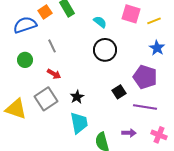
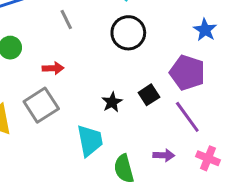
gray line: (52, 46) -> (66, 20), moved
red arrow: (54, 74) -> (53, 68), turned -32
black star: (77, 97) -> (112, 102), moved
purple line: (145, 107) -> (187, 117), turned 45

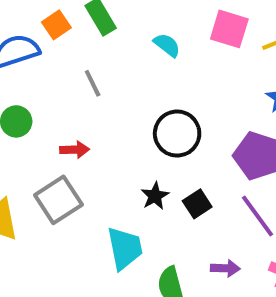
black circle: (128, 33) -> (177, 134), moved
black square: (149, 95) -> (197, 204), moved

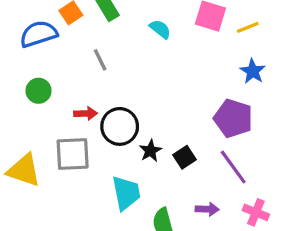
black circle: (177, 134) -> (120, 126), moved
gray square: (58, 200) -> (73, 154), turned 30

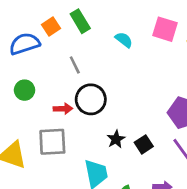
black circle: (120, 126) -> (91, 99), moved

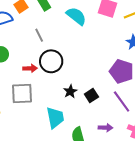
cyan semicircle: (124, 40) -> (76, 16), size x1.5

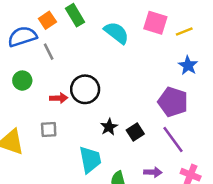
gray line: (39, 35) -> (49, 52), moved
gray square: (22, 93) -> (49, 129), size x0.6

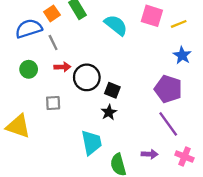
red arrow: (59, 98) -> (62, 67), moved
gray square: (49, 129) -> (53, 103), moved
black square: (135, 132) -> (112, 90), moved, turned -35

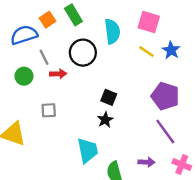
yellow line: (179, 24) -> (146, 51), moved, turned 56
cyan semicircle: (116, 25) -> (112, 31), turned 45
gray line: (53, 43) -> (44, 57), moved
blue star: (182, 55) -> (171, 50), moved
black circle: (87, 77) -> (83, 53), moved

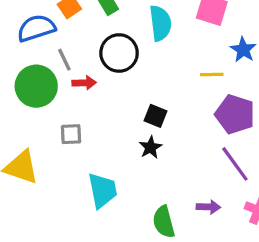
yellow line: (146, 51) -> (212, 75), moved, turned -35
green circle: (24, 76) -> (36, 86), size x1.6
cyan trapezoid: (88, 150) -> (102, 190), moved

